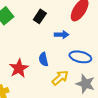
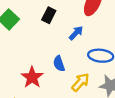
blue arrow: (62, 35) -> (76, 33), turned -40

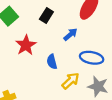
red star: (32, 77) -> (26, 45), moved

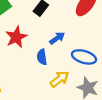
blue arrow: (70, 34) -> (57, 38), moved

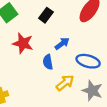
red star: (16, 37) -> (23, 43), turned -30

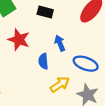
black rectangle: (46, 15) -> (45, 12), turned 64
blue arrow: (62, 44) -> (60, 43), turned -80

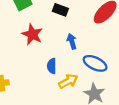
blue semicircle: (43, 61) -> (52, 66), moved

